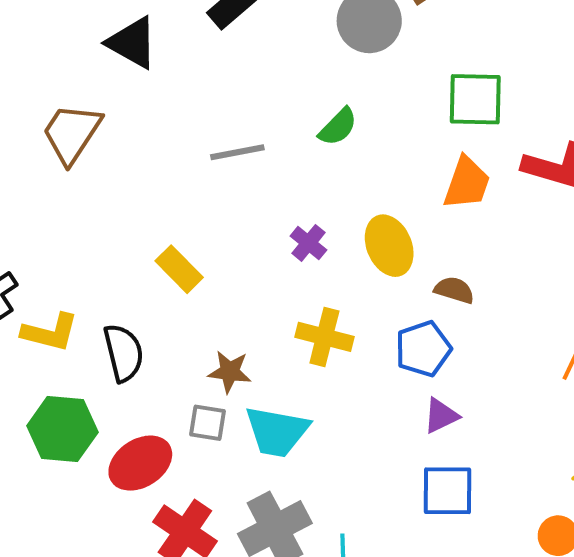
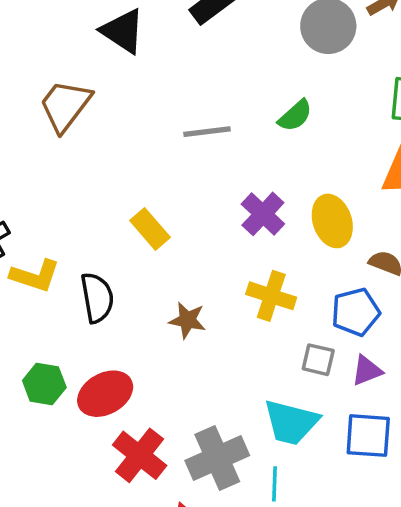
purple cross: (308, 243) -> (263, 214), size x1.4
gray square: (207, 423) -> (318, 360), moved
green hexagon: (62, 429) -> (44, 384), moved, size x0.7
cyan trapezoid: (277, 431) -> (291, 422), moved

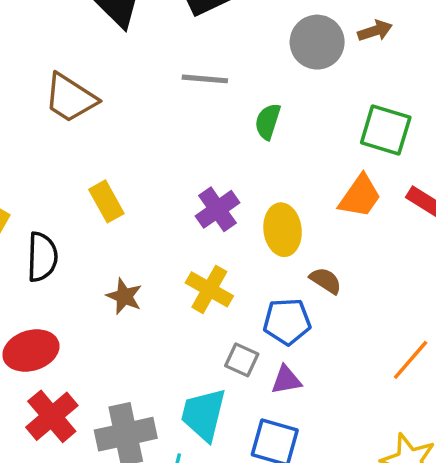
brown trapezoid: (65, 106) -> (70, 98), moved, turned -106
green semicircle: (295, 116) -> (268, 121), turned 138
gray line: (207, 132) -> (205, 79), moved
cyan trapezoid: (291, 422) -> (204, 415), turned 78

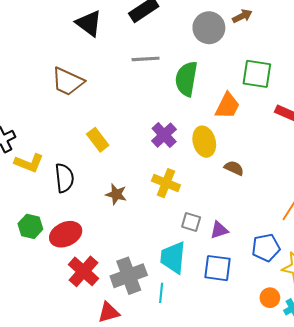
green semicircle: (268, 121) -> (186, 79), size x1.6
orange trapezoid: (360, 196) -> (227, 106), moved
blue pentagon: (287, 321) -> (266, 248), moved

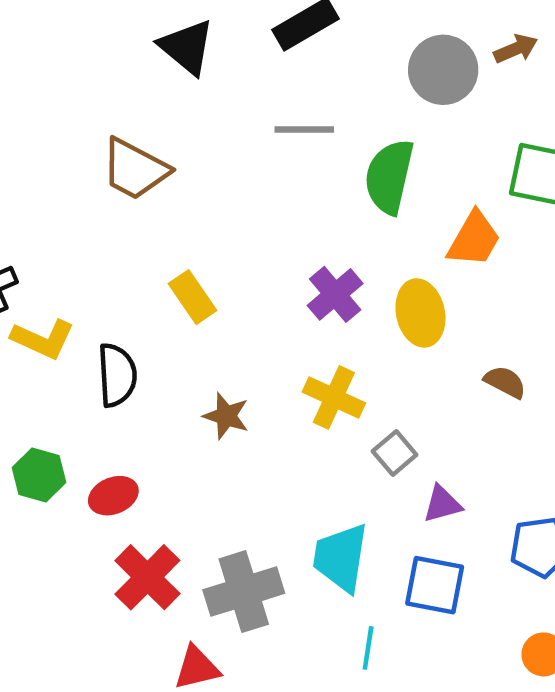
brown semicircle: (234, 168) -> (505, 382), moved
gray square: (191, 222) -> (395, 453), moved, turned 30
red ellipse: (66, 234) -> (113, 496), size x0.7
cyan line: (161, 293) -> (368, 648), moved

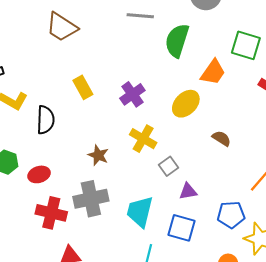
purple cross: (335, 294) -> (132, 94), moved
yellow ellipse: (420, 313) -> (186, 104), turned 52
brown star: (226, 416) -> (98, 155), moved
red cross: (147, 577) -> (51, 213), turned -36
gray cross: (244, 592) -> (91, 199), moved

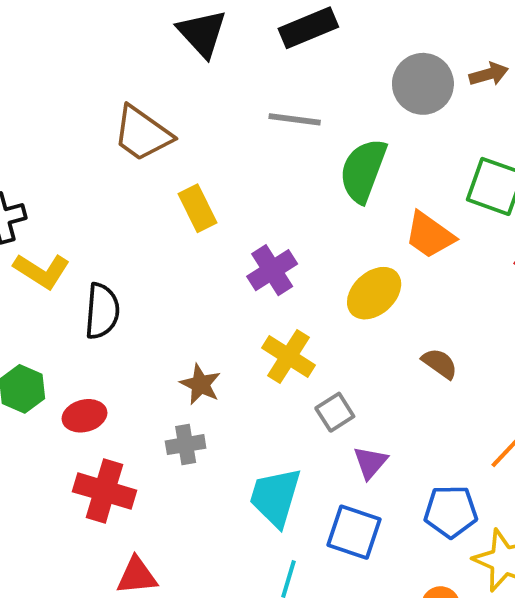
orange trapezoid: (213, 72) -> (430, 235), turned 88
yellow rectangle: (83, 87) -> (197, 208), moved
purple triangle: (188, 191) -> (370, 462), turned -42
gray cross: (91, 199) -> (186, 445), moved, size x0.6

